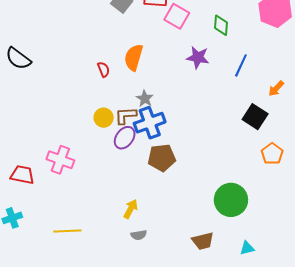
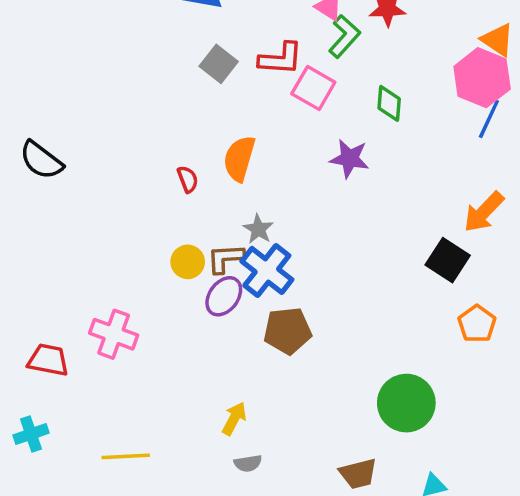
blue line: (241, 65) -> (489, 119), moved
orange arrow: (276, 89) -> (484, 212), size x1.5
blue cross: (150, 123) -> (267, 270), turned -32

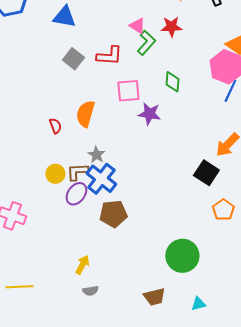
pink square: (313, 88) -> (128, 91), moved, turned -35

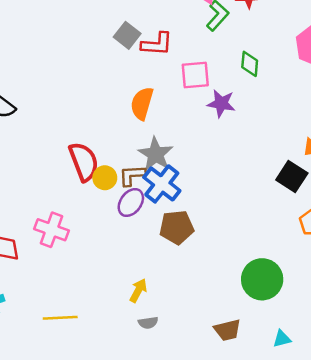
red L-shape: (109, 56) -> (157, 44), moved
red semicircle: (55, 126) -> (84, 162), moved, size x2.0
gray star: (96, 155) -> (156, 154), size x1.6

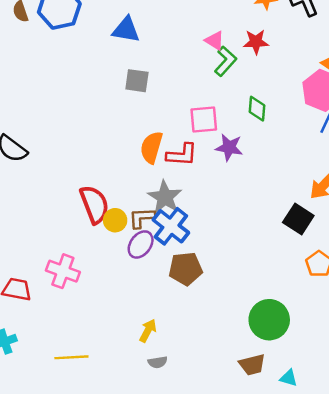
gray square: (127, 35) -> (137, 81), turned -30
red L-shape: (157, 44) -> (182, 155), moved
brown trapezoid: (227, 330) -> (252, 365), moved
cyan triangle: (282, 339) -> (289, 378), turned 30

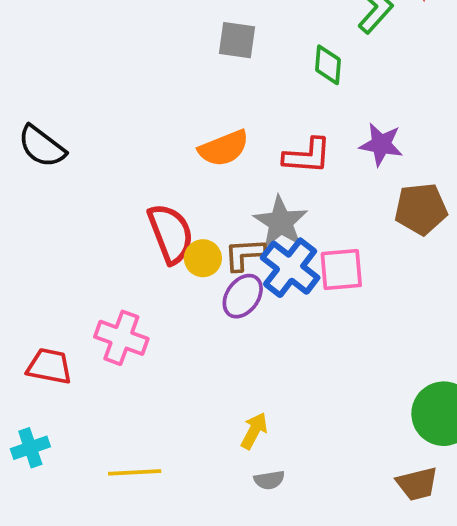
green diamond: (257, 109) -> (328, 65), moved
pink square: (204, 120) -> (341, 270), moved
orange semicircle: (151, 147) -> (224, 148), moved, turned -128
brown pentagon: (185, 269) -> (421, 209), moved

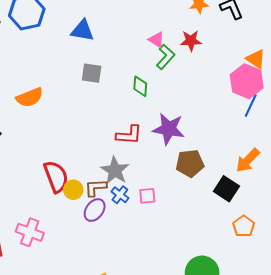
purple star: (381, 144) -> (169, 129), size x1.4
orange semicircle: (224, 148) -> (30, 97), moved
blue cross: (290, 268) -> (120, 195), size x0.6
pink square: (341, 270) -> (147, 196), size x0.7

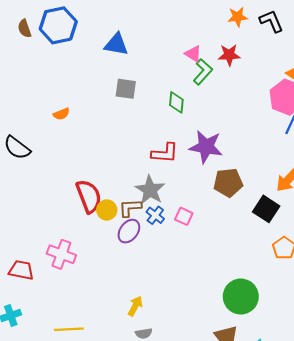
orange semicircle: (30, 97) -> (61, 114), size x0.6
pink square: (147, 196) -> (184, 216), turned 30

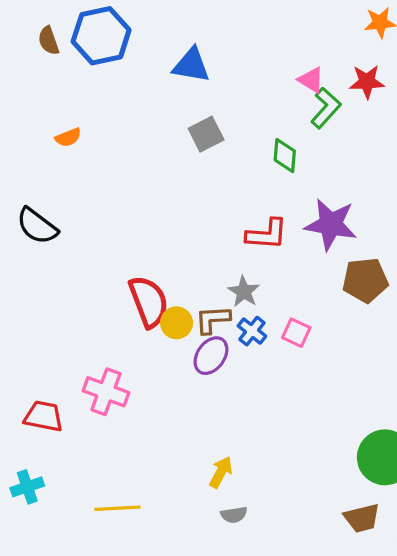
gray square: (126, 89) -> (206, 134), turned -35
orange semicircle: (61, 114) -> (68, 137), moved
gray star: (150, 190) -> (244, 292), size x0.7

